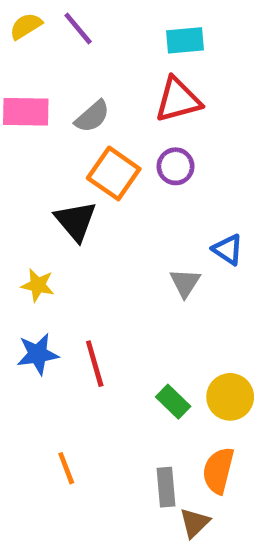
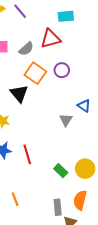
red triangle: (178, 100) -> (51, 39), moved

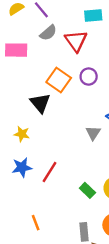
red triangle: (51, 39) -> (76, 41), turned -50
gray semicircle: (26, 49) -> (48, 33), moved
red line: (27, 154) -> (49, 172), turned 48

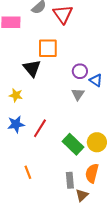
purple circle: (89, 77) -> (80, 71), moved
orange square: (59, 80) -> (48, 48), turned -35
green rectangle: (87, 190) -> (73, 144), size x1.5

